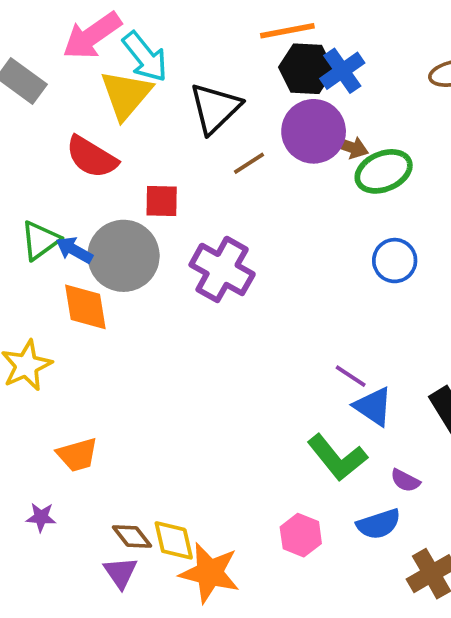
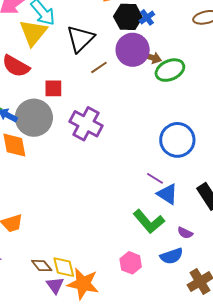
blue cross: (342, 71) -> (147, 17), size x0.7
blue circle: (395, 261) -> (177, 140), moved, size x1.5
purple triangle: (120, 572) -> (55, 285), moved

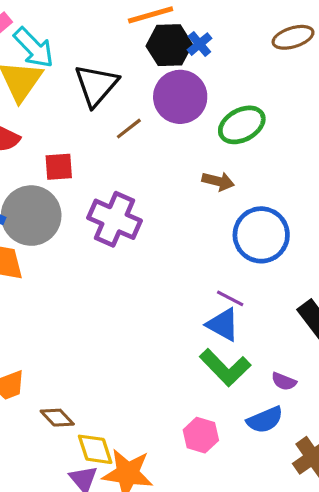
brown arrow: (152, 57) -> (218, 181), moved
blue triangle: (167, 194) -> (223, 325), moved
brown diamond: (42, 266) -> (57, 418), moved

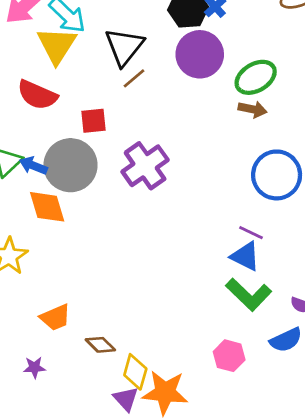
brown line: (129, 129) -> (134, 78), moved
brown arrow: (218, 181) -> (253, 109), moved
purple cross: (115, 219) -> (145, 166), turned 33
yellow diamond: (95, 449) -> (135, 372), turned 36

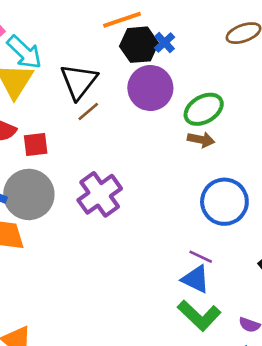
red square: (94, 121) -> (36, 145), moved

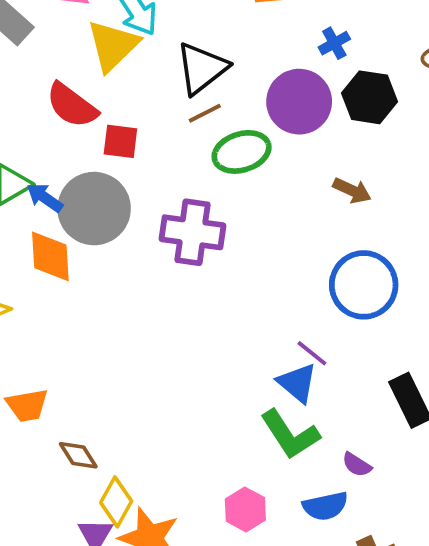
black hexagon: (139, 45) -> (369, 97), moved
green ellipse: (204, 109) -> (242, 152), moved
purple cross: (100, 194) -> (193, 232), turned 30

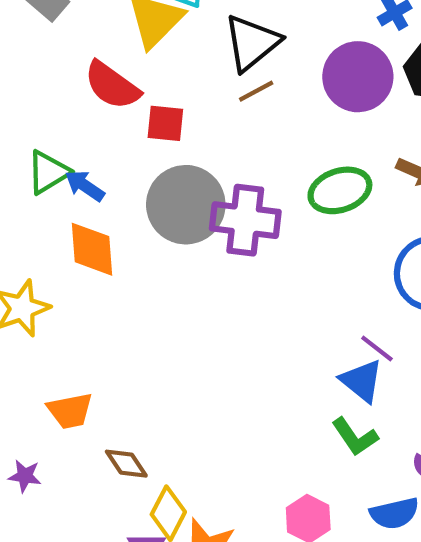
green ellipse: (242, 152) -> (340, 190), moved
gray circle: (94, 209) -> (186, 205), moved
green L-shape: (290, 434) -> (355, 437), size x0.7

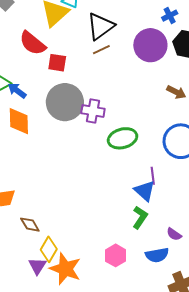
green ellipse: (340, 190) -> (123, 138), moved
purple cross: (245, 220) -> (93, 111), size x0.7
purple line: (377, 349) -> (153, 176), turned 42
green L-shape: (355, 437) -> (140, 217), turned -115

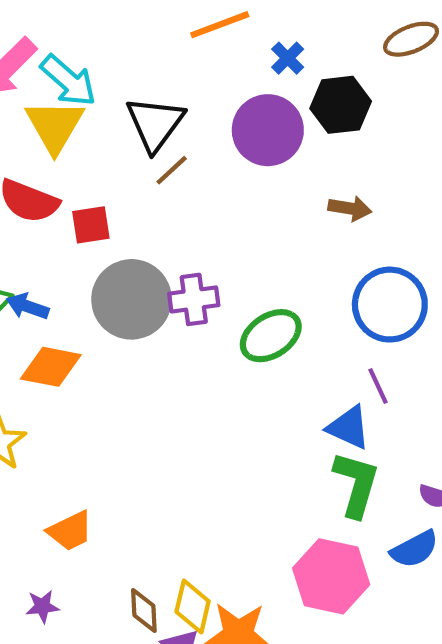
orange diamond: (19, 121) -> (51, 367), turned -60
purple line: (153, 176) -> (378, 386), moved
green L-shape: (140, 217) -> (356, 484), size x1.4
brown diamond: (30, 225) -> (144, 610), moved, turned 45
pink hexagon: (116, 255) -> (331, 576), size x1.6

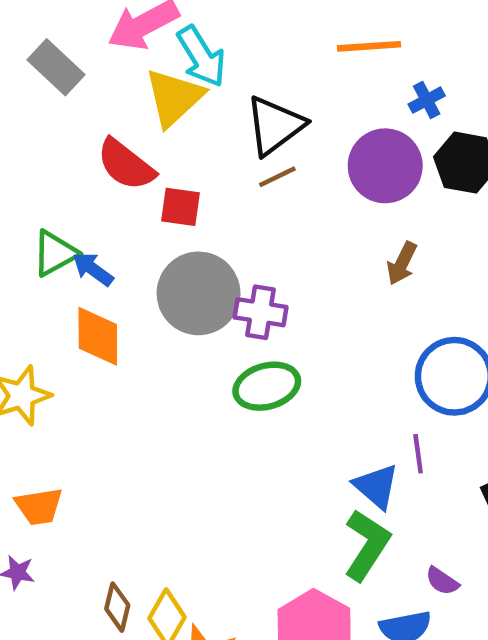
brown arrow: (350, 208) -> (402, 263), moved, turned 90
green ellipse: (271, 336) -> (267, 386), moved
orange diamond: (51, 367) -> (98, 336), turned 62
orange trapezoid: (70, 531) -> (39, 506), moved

